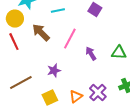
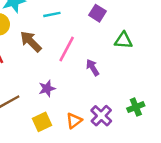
green triangle: (119, 53) -> (123, 40), moved

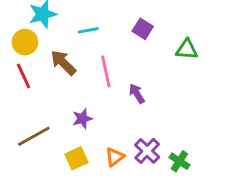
green triangle: (123, 40) -> (187, 49), moved
pink line: (67, 49) -> (106, 72), turned -40
green cross: (136, 107) -> (179, 161), moved, turned -35

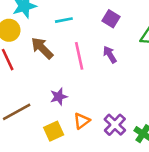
purple arrow: (137, 94) -> (110, 55), moved
orange triangle: (115, 157) -> (82, 121), moved

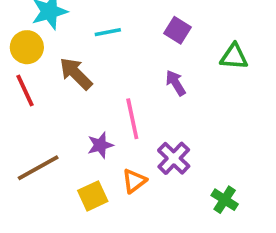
pink line: (79, 56) -> (132, 119), moved
purple cross: (115, 125) -> (174, 158), moved

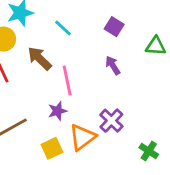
cyan line: (108, 32) -> (63, 28), turned 54
pink line: (132, 119) -> (67, 81), moved
orange triangle: (134, 181) -> (82, 137), size x1.5

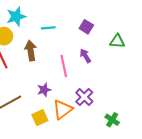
cyan line: (63, 28) -> (48, 28), turned -48
brown arrow: (40, 58) -> (31, 51), turned 36
pink line: (67, 81) -> (64, 66), moved

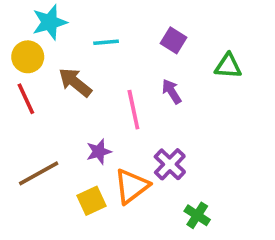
brown arrow: (31, 51) -> (75, 82), turned -42
green cross: (112, 120) -> (197, 215), moved

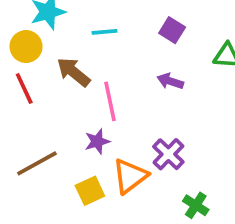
purple arrow: (172, 91) -> (170, 81), turned -40
pink line: (133, 110) -> (110, 101), moved

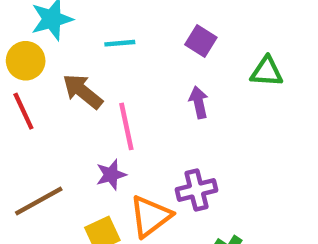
purple arrow: (170, 81) -> (199, 102), turned 60
purple cross: (168, 154) -> (196, 190), turned 32

